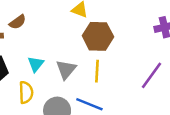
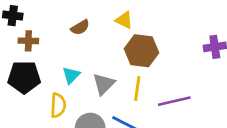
brown semicircle: (18, 22) -> (80, 27), moved
purple line: (151, 75) -> (174, 101), moved, turned 36

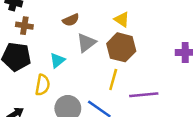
yellow triangle: (124, 20) -> (122, 19), moved
gray triangle: (104, 84) -> (86, 43), moved

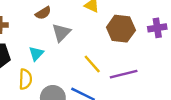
brown hexagon: (121, 47) -> (121, 29), moved
yellow line: (113, 80) -> (92, 64), turned -48

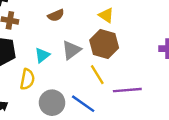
brown hexagon: (121, 29) -> (104, 44), moved
gray triangle: (61, 33) -> (71, 50), moved

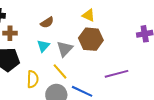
cyan triangle: (42, 55) -> (43, 46), moved
yellow line: (97, 75) -> (60, 71), moved

